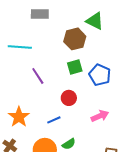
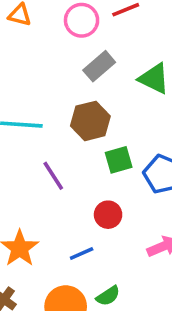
gray rectangle: (40, 14) -> (99, 66), moved, turned -42
brown hexagon: (75, 39) -> (90, 121), moved

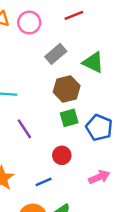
pink circle: (82, 20) -> (29, 23), moved
brown hexagon: (90, 121) -> (67, 89), moved

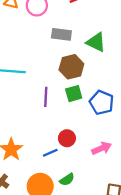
gray rectangle: (56, 54) -> (61, 34), turned 48
purple line: (24, 129) -> (46, 97), moved, turned 36
red circle: (62, 155) -> (67, 138), moved

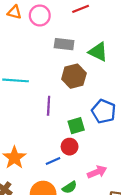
green square: (74, 94) -> (76, 126), moved
pink arrow: (102, 148) -> (97, 172), moved

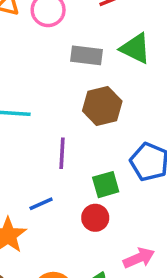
green triangle: (98, 52) -> (135, 48), moved
blue line: (53, 161) -> (41, 204), moved

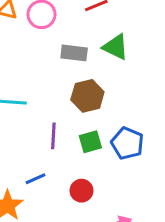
green square: (106, 185) -> (90, 142), moved

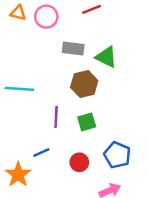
green triangle: (116, 47) -> (106, 57), moved
blue pentagon: (127, 143) -> (117, 155), moved

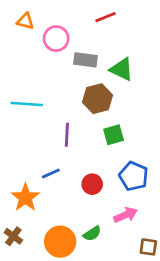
pink circle: (46, 17) -> (56, 39), moved
green square: (87, 122) -> (114, 135), moved

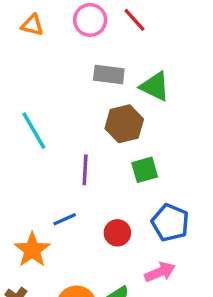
red line: (106, 17) -> (134, 20), turned 70
pink circle: (56, 39) -> (90, 20), moved
cyan line: (27, 104) -> (34, 131), turned 56

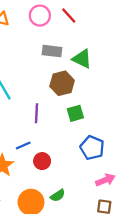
red circle: (117, 233) -> (42, 161), moved
pink arrow: (160, 272) -> (105, 180), moved

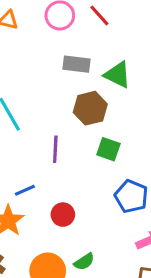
green square: (75, 113) -> (108, 149), turned 35
blue line: (23, 146) -> (25, 190), moved

